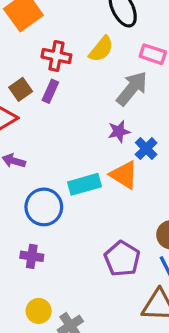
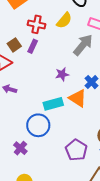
purple star: (119, 131) -> (62, 74), moved
blue circle: (44, 207) -> (38, 125), moved
purple cross: (32, 256) -> (20, 148), turned 32

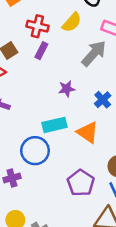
purple rectangle: (33, 46) -> (41, 51), moved
orange triangle: (78, 98) -> (88, 132), moved
purple cross: (20, 148) -> (12, 178), turned 32

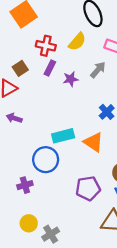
gray arrow: (94, 53) -> (98, 70), size x0.7
purple star: (67, 89) -> (71, 79), moved
purple pentagon: (81, 183) -> (88, 188), turned 30

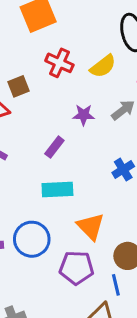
purple rectangle: (50, 68) -> (54, 147), moved
orange triangle: (93, 142) -> (91, 227), moved
blue circle: (46, 160) -> (32, 239), moved

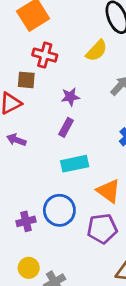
red cross: (59, 63) -> (45, 55), moved
brown square: (18, 86) -> (26, 80), turned 36
purple star: (84, 115) -> (70, 97), moved

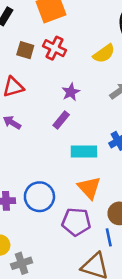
brown square: (26, 80) -> (25, 50), moved
purple star: (70, 97) -> (71, 92), turned -30
cyan rectangle: (75, 164) -> (84, 152), moved

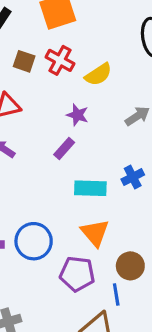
yellow semicircle: (104, 54) -> (98, 74), moved
purple star: (71, 92) -> (77, 115), turned -30

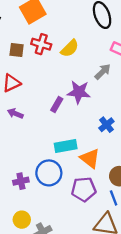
purple star: (77, 115) -> (79, 92), moved, size x1.5
blue cross: (133, 177) -> (106, 125), moved
cyan rectangle: (90, 188) -> (66, 146), moved

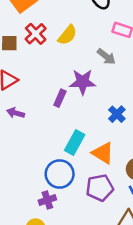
red cross: (41, 44) -> (36, 34), turned 36
gray arrow: (103, 72) -> (106, 57), turned 90
cyan rectangle: (66, 146) -> (75, 142), turned -45
purple cross: (21, 181) -> (47, 200), moved

